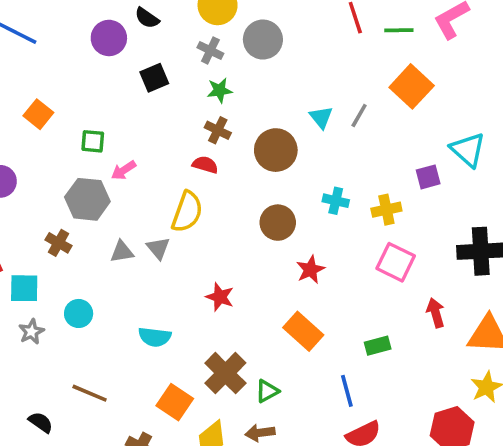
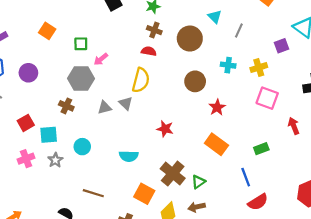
gray line: (359, 115) -> (239, 30), moved

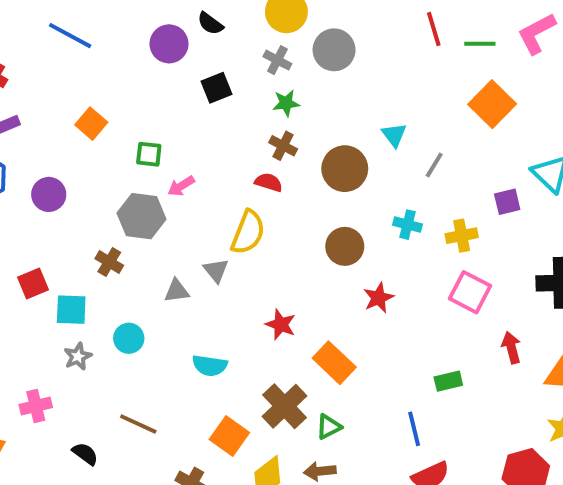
gray triangle: (104, 108) -> (177, 291), moved
orange rectangle: (216, 144) -> (334, 363), moved
pink cross: (26, 159) -> (36, 406), moved

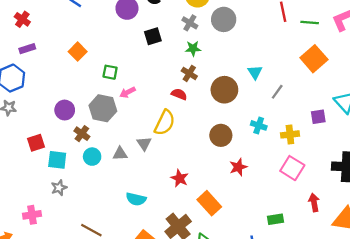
purple circle: (49, 194) -> (65, 110), moved
cyan circle: (129, 338) -> (92, 157), moved

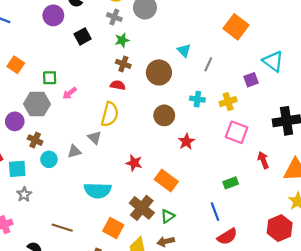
gray hexagon: (103, 108) -> (37, 104), moved
cyan semicircle: (136, 199) -> (98, 190), size x1.4

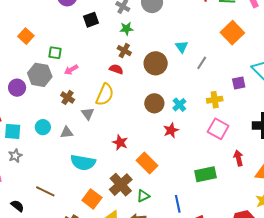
cyan cross: (197, 99) -> (179, 105), moved, turned 32
brown cross: (35, 140) -> (68, 97), moved
gray triangle: (74, 151) -> (67, 132), moved
green rectangle: (231, 183) -> (205, 174), size x1.5
blue line: (215, 212) -> (178, 204), moved

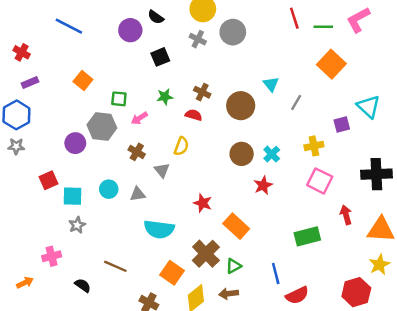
green star: (126, 29) -> (165, 97), moved
yellow semicircle: (105, 95) -> (181, 146), size x0.7

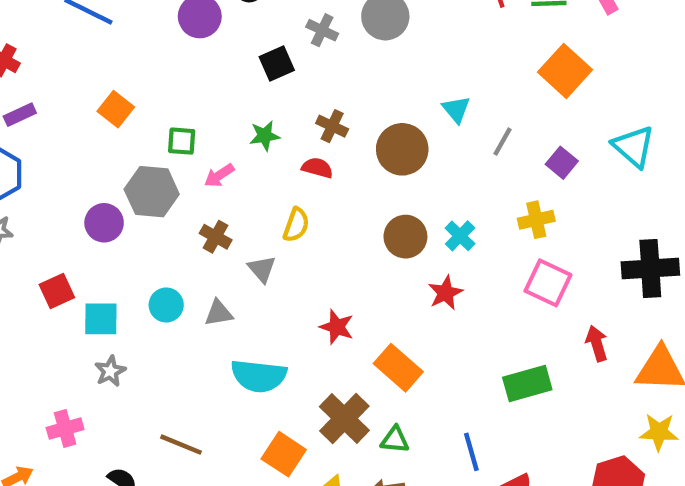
black square: (160, 57) -> (277, 64), moved
purple square: (342, 124) -> (562, 163), moved, turned -35
yellow star: (379, 265) -> (659, 432), turned 30
green triangle: (234, 266) -> (395, 440), turned 35

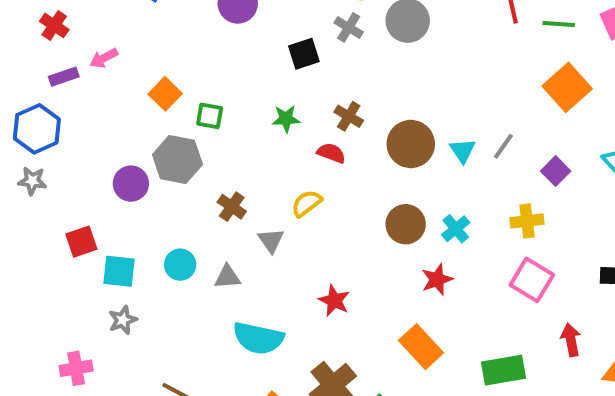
orange square: (116, 109) -> (165, 94), moved
cyan triangle: (456, 109) -> (463, 151), moved
pink arrow: (219, 176) -> (104, 58), moved
yellow semicircle: (296, 225) -> (307, 203), turned -152
orange rectangle: (398, 368) -> (421, 347), moved

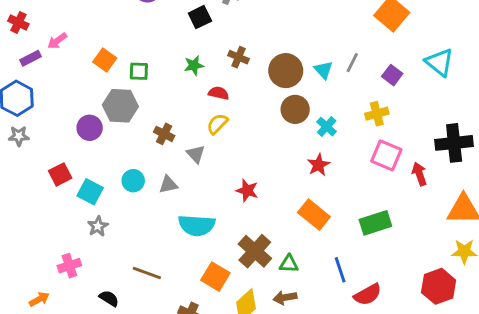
red semicircle: (331, 153) -> (219, 93), moved
brown circle: (406, 224) -> (295, 109), moved
cyan square: (119, 271) -> (90, 192), turned 30
red arrow: (571, 340) -> (419, 174), moved

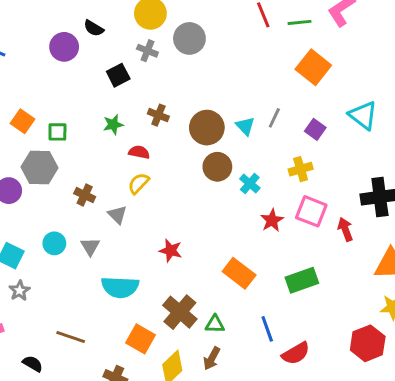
red star: (318, 165) -> (272, 220), moved
gray triangle: (168, 185) -> (90, 246), turned -48
brown arrow: (285, 298) -> (212, 359), turned -50

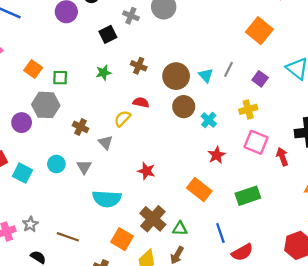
red semicircle: (139, 152) -> (141, 102), moved
red star: (272, 220) -> (217, 155), moved
gray star: (19, 291) -> (30, 224), moved

